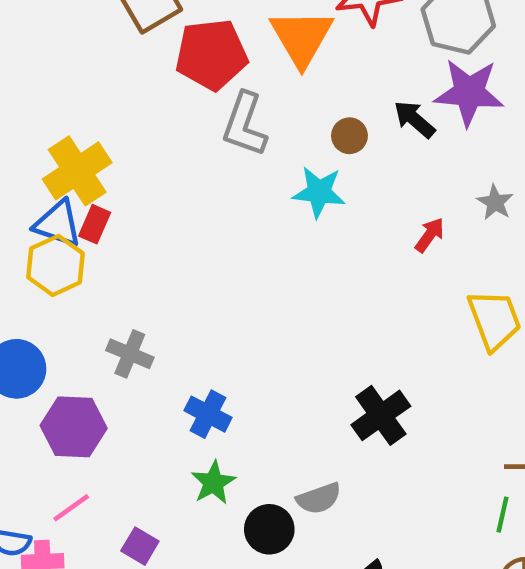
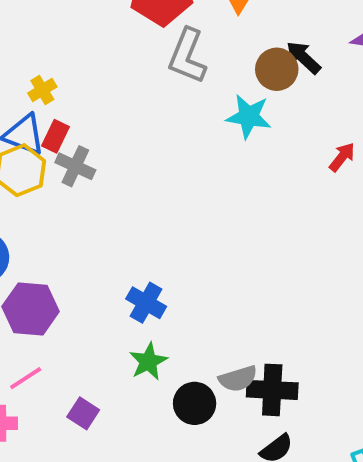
black arrow: (414, 119) -> (303, 58), moved
brown circle: (349, 136) -> (277, 69), size x1.4
yellow cross: (77, 171) -> (42, 90), size x0.5
gray cross: (130, 354) -> (75, 166), moved
black cross: (381, 415) -> (272, 390), moved, turned 36

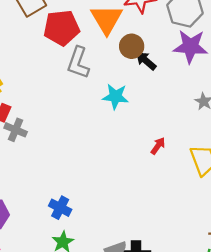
brown circle: (277, 69) -> (132, 46), moved
red arrow: (342, 157) -> (158, 146), moved

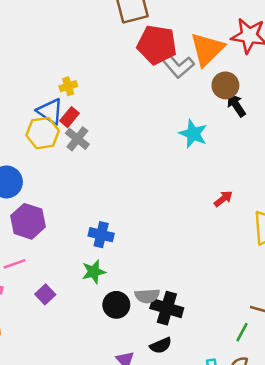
gray L-shape: (78, 63) -> (177, 65), moved, turned -76
blue cross: (60, 208) -> (101, 235), turned -30

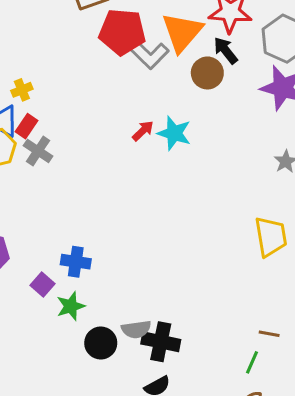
black arrow: (236, 105) -> (226, 50), moved
red arrow: (223, 199) -> (143, 131), moved
purple square: (45, 294) -> (42, 285), moved

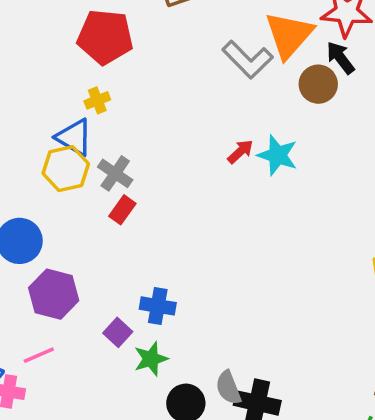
red pentagon: (122, 32) -> (105, 37), moved
red rectangle: (27, 126) -> (122, 210), moved
gray semicircle: (136, 329) -> (228, 388), turned 76

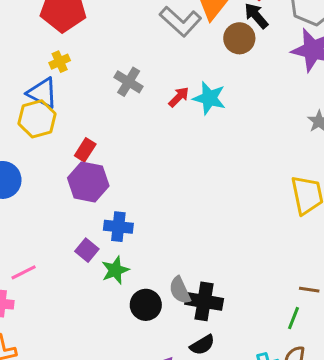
gray cross: (115, 173) -> (129, 82), moved
purple hexagon: (54, 294) -> (88, 182), moved

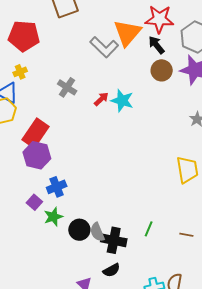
brown circle: (239, 38) -> (162, 70), moved
red rectangle: (85, 150) -> (36, 133), size x1.8
blue cross: (118, 227) -> (57, 187), turned -30
black circle: (146, 305) -> (79, 230), moved
green line: (293, 318) -> (149, 229), moved

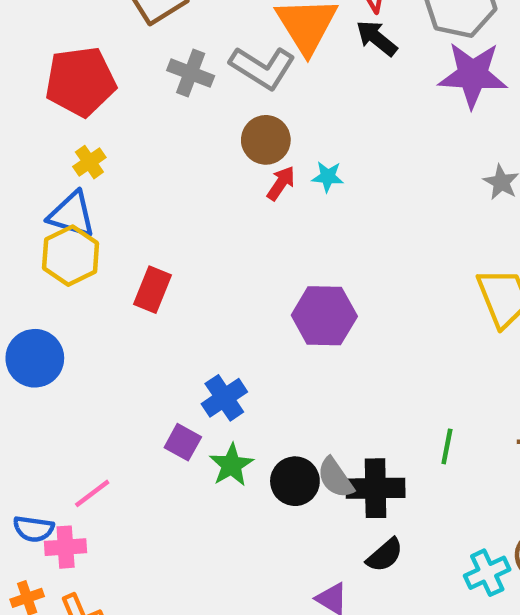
brown circle: (162, 70) -> (266, 140), moved
gray cross: (67, 87) -> (191, 73), moved
cyan star: (122, 101) -> (328, 177), size x0.6
red rectangle: (36, 133) -> (153, 290), size x0.7
purple hexagon: (37, 155) -> (324, 316), moved

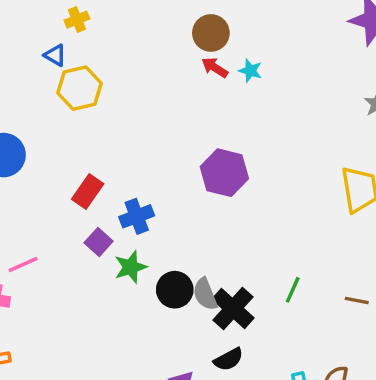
red arrow: (281, 183) -> (215, 67), turned -104
blue triangle: (72, 215) -> (55, 55), size x0.6
yellow hexagon: (71, 256) -> (80, 88), moved
red rectangle: (153, 290) -> (88, 191), moved
black cross: (375, 488) -> (233, 308), turned 30

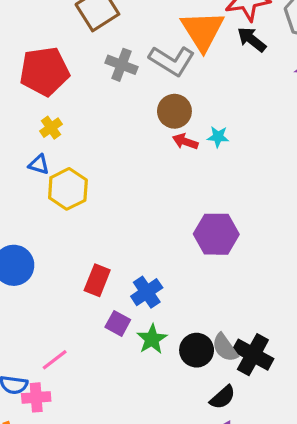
black semicircle: (228, 359) -> (223, 397), moved

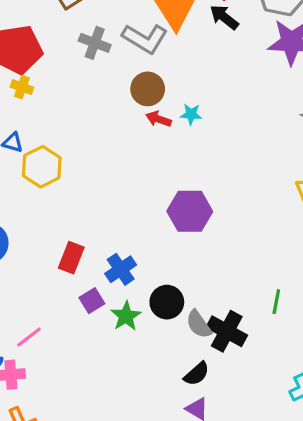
yellow cross: (51, 128) -> (22, 87), moved, turned -35
purple square: (118, 323) -> (92, 301), turned 30
black circle: (197, 350) -> (167, 302), moved

